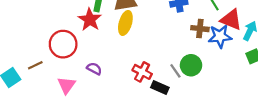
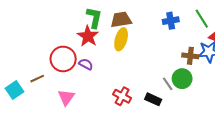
brown cross: (200, 29) -> (190, 56), moved
purple semicircle: (94, 69) -> (86, 64), moved
red cross: (142, 72) -> (122, 96), moved

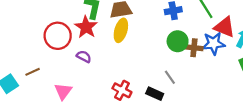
red circle: (63, 59) -> (58, 36), moved
green circle: (182, 79) -> (178, 41), moved

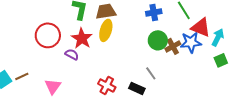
red star: (86, 27) -> (82, 38), moved
brown cross: (194, 48) -> (173, 46), turned -35
brown line: (33, 72) -> (22, 76), moved

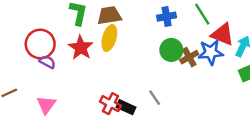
purple semicircle: (72, 54) -> (47, 62), moved
gray line: (151, 73) -> (155, 98), moved
black rectangle: (137, 88) -> (126, 107), moved

